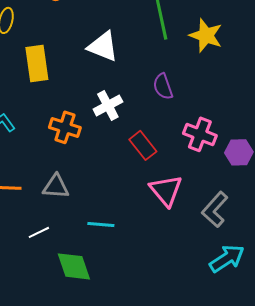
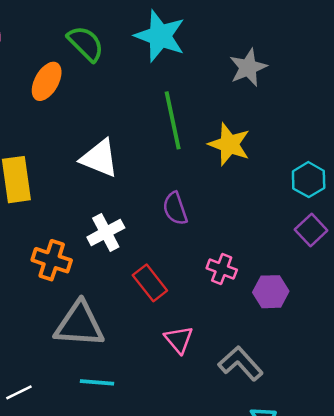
pink cross: (200, 134) -> (222, 269), size x0.7
gray triangle: (56, 186) -> (79, 324), moved, size x1.5
pink triangle: (166, 190) -> (179, 340), size x0.7
gray L-shape: (215, 209) -> (241, 363), turned 96

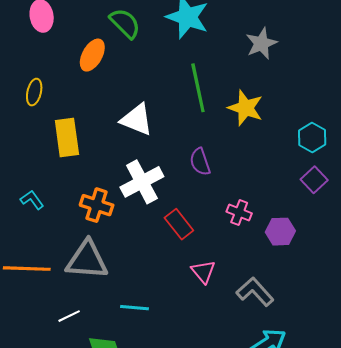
white cross: (106, 232) -> (142, 182), size x1.4
gray triangle: (79, 324) -> (87, 260), moved

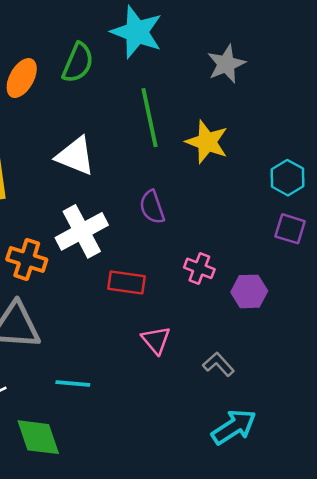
green semicircle: (125, 23) -> (78, 63), moved, turned 68
purple square: (314, 180) -> (290, 229), turned -30
red rectangle: (179, 224) -> (126, 282), turned -44
gray L-shape: (255, 292) -> (218, 364), size x0.7

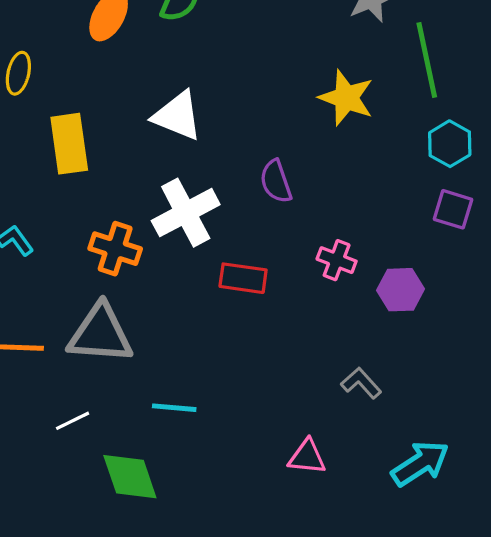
green line: (149, 118) -> (427, 60), moved
pink triangle: (156, 340) -> (307, 457), moved, turned -44
cyan arrow: (234, 427) -> (420, 463), moved

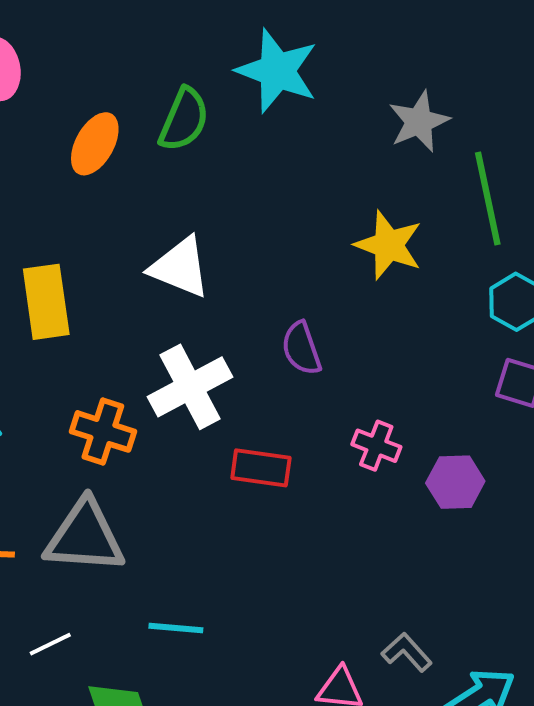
gray L-shape: (361, 383) -> (407, 652), moved

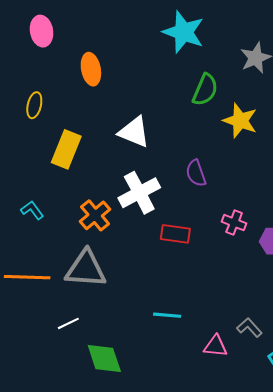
green semicircle: (184, 120) -> (205, 90), moved
orange ellipse: (95, 144) -> (91, 69), turned -40
yellow rectangle: (46, 302) -> (66, 149), turned 30
orange cross: (103, 431) -> (95, 215), turned 32
cyan line: (176, 628) -> (167, 315), moved

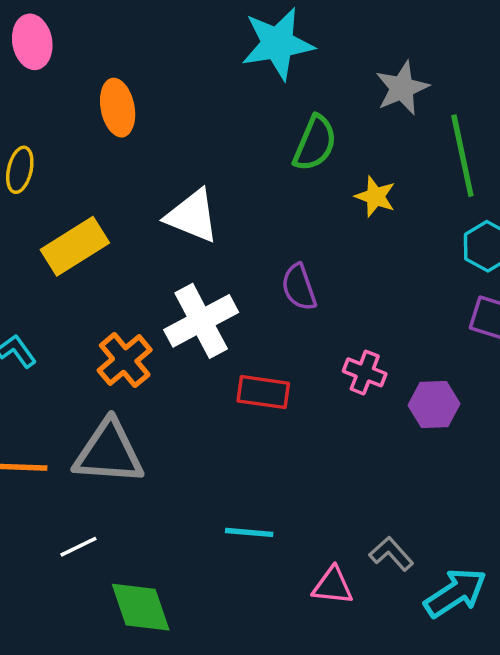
cyan star: (184, 32) -> (278, 44), turned -30
yellow star: (240, 121) -> (375, 196), size x0.7
yellow rectangle: (66, 149) -> (75, 246), turned 36

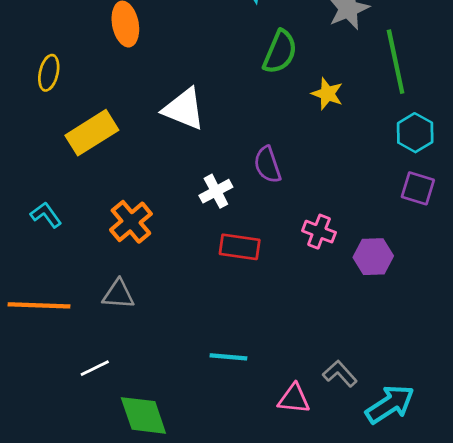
white cross: (201, 321) -> (216, 191), moved, size x0.6
gray triangle: (109, 452) -> (118, 294), size x0.6

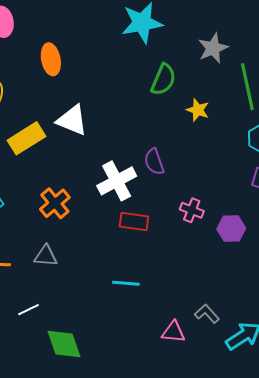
white triangle: (184, 109) -> (72, 120), moved
white cross: (216, 191) -> (117, 181), size x1.6
cyan line: (228, 357) -> (126, 283), moved

